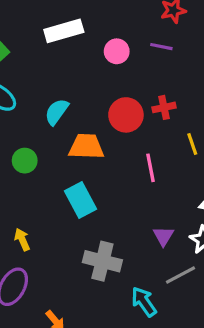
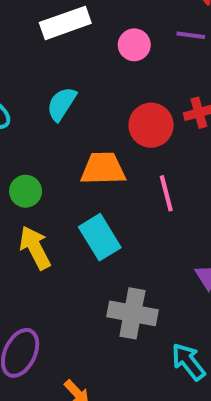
cyan semicircle: (57, 112) -> (62, 104), moved
pink line: (151, 168) -> (166, 193), moved
yellow arrow: (22, 239) -> (35, 248), moved, size x1.5

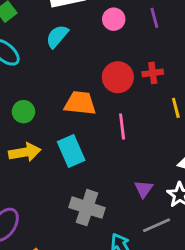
purple line: (191, 35) -> (154, 18), turned 60
cyan semicircle: (62, 104) -> (57, 36), moved
yellow arrow: (35, 248) -> (25, 152), turned 100

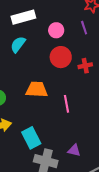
red circle: (118, 77) -> (61, 57), moved
cyan rectangle: (71, 151) -> (31, 138), moved
purple triangle: (144, 189) -> (74, 150), moved, turned -48

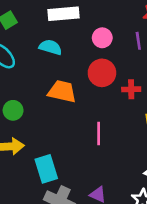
cyan semicircle: (18, 44) -> (50, 47), turned 60
orange trapezoid: (37, 89) -> (62, 91), moved

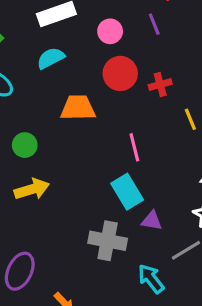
cyan semicircle: (50, 47) -> (51, 58), turned -30
cyan rectangle: (46, 169) -> (127, 192), moved

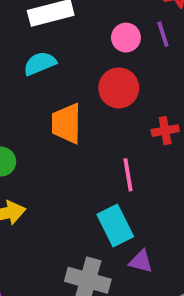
pink circle: (110, 31) -> (126, 38), moved
red cross: (160, 85) -> (165, 131), moved
orange trapezoid: (78, 108) -> (66, 124), turned -93

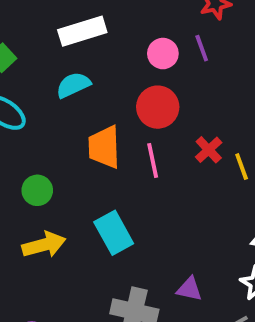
red cross: (165, 131) -> (209, 150), turned -30
pink line: (128, 175) -> (153, 161), moved
cyan rectangle: (115, 225) -> (114, 233), moved

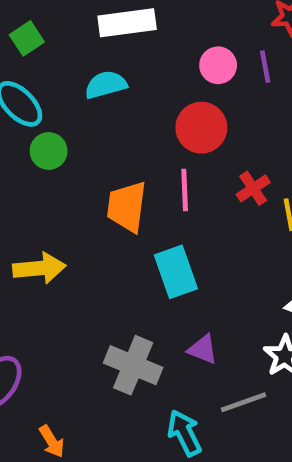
orange trapezoid: (104, 147) -> (127, 207), moved
green circle: (37, 190) -> (49, 151), moved
cyan rectangle: (114, 233) -> (176, 272), moved

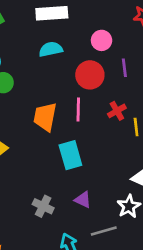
purple line: (265, 67) -> (124, 68), moved
cyan semicircle: (106, 85) -> (51, 49), moved
gray cross: (133, 365) -> (43, 206), size x0.7

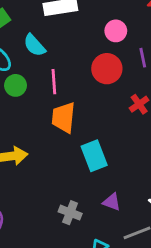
cyan semicircle: (51, 49) -> (34, 45), moved, turned -115
pink line: (78, 109) -> (54, 82), moved

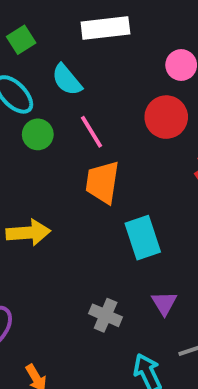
pink line: (54, 82) -> (92, 132), turned -30
purple triangle: (112, 202) -> (164, 303), turned 36

